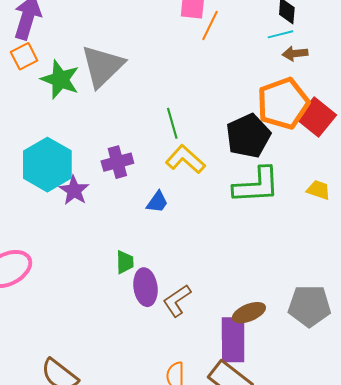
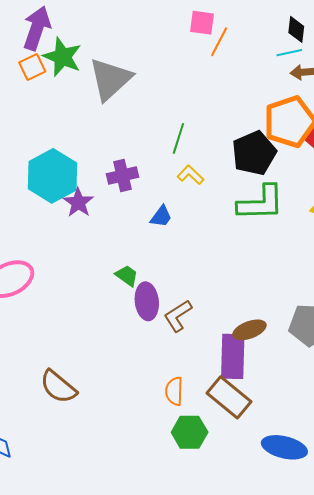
green star: (60, 79) -> (62, 57), moved
green line: (172, 123) -> (178, 138), turned 32
yellow L-shape: (185, 159) -> (191, 175), size x0.7
green trapezoid: (125, 262) -> (127, 276), turned -55

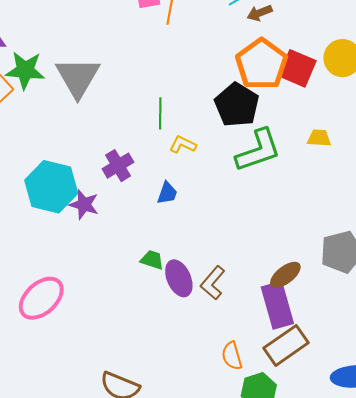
brown rectangle: (229, 397) -> (286, 345), turned -57

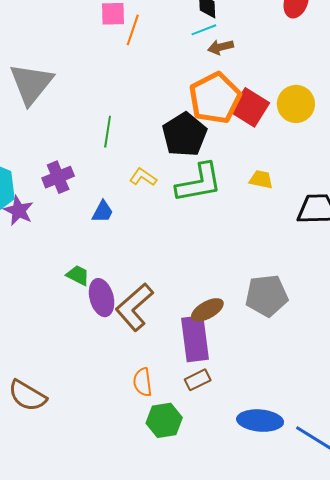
yellow L-shape: (183, 145) -> (143, 177), moved
brown L-shape: (213, 283) -> (134, 307), size x1.4
brown rectangle: (286, 345) -> (198, 380), size x0.6

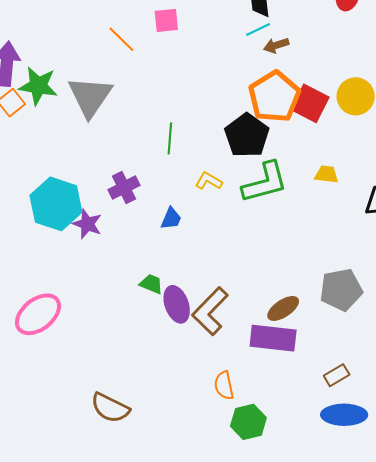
orange line: (133, 30) -> (121, 39), moved, turned -60
purple rectangle: (195, 339) -> (273, 338), turned -72
brown rectangle: (198, 380) -> (337, 375), moved

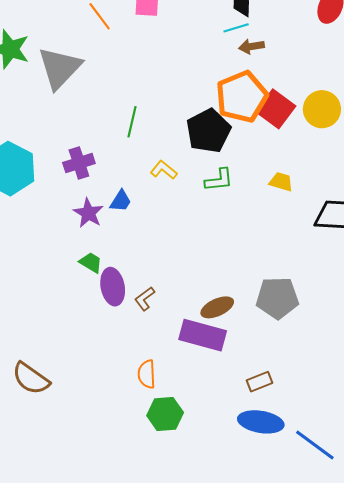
green L-shape: (265, 182) -> (219, 180), size x0.6
purple star: (87, 224) -> (88, 213), moved
brown L-shape: (210, 311) -> (145, 299), size x0.5

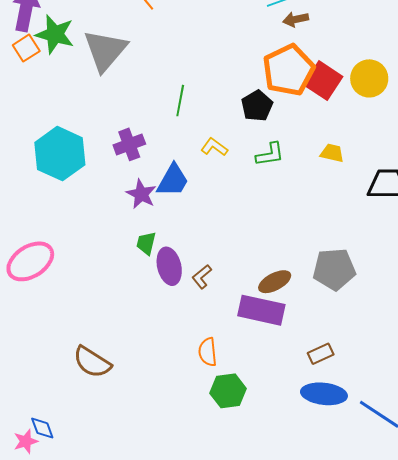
black pentagon: (208, 131) -> (257, 106), size x0.7
blue trapezoid: (121, 201) -> (173, 180), size x1.5
green trapezoid: (91, 263) -> (146, 243), turned -105

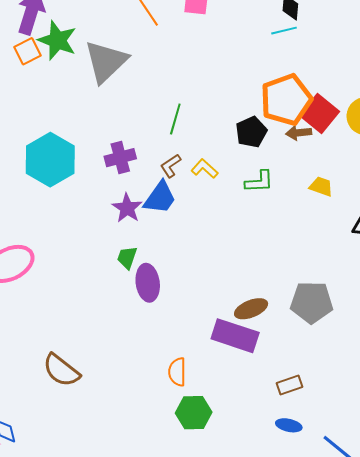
brown arrow: (296, 19) -> (299, 133), moved
brown L-shape: (202, 277) -> (171, 166), moved
blue ellipse: (324, 394) -> (289, 425), size x0.6

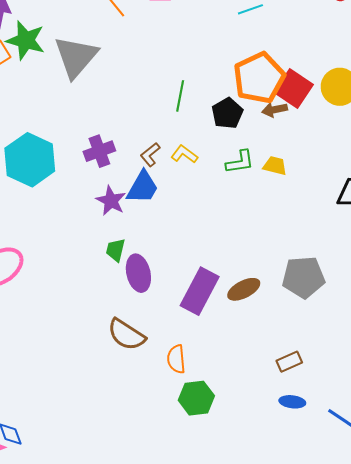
green line: (175, 119) -> (180, 96), moved
yellow trapezoid: (321, 187) -> (275, 166), moved
purple rectangle: (235, 336) -> (200, 291), moved, turned -75
brown semicircle: (61, 370) -> (126, 335), moved

